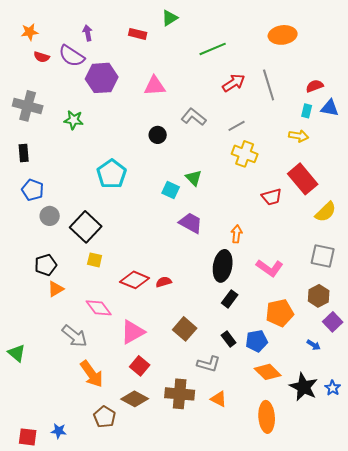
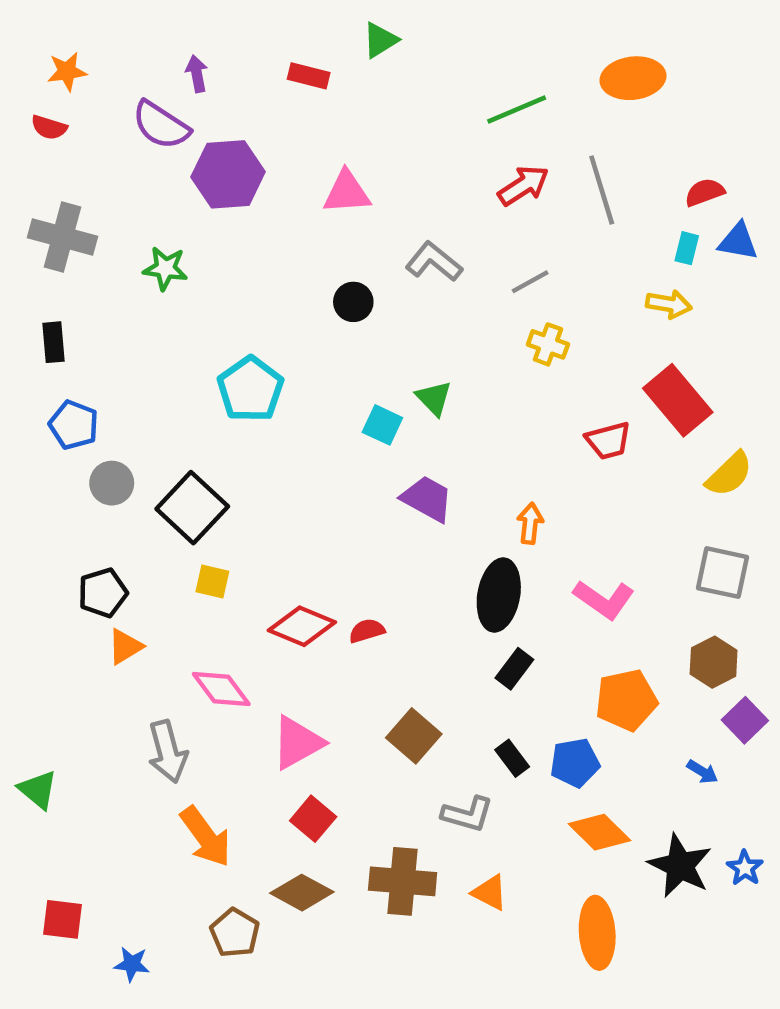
green line: (213, 49) -> (517, 109), moved
red semicircle: (42, 57) -> (49, 127), moved
yellow cross: (245, 154) -> (548, 344), size x0.7
gray arrow: (75, 336) -> (168, 752), turned 36
red square: (28, 437) -> (62, 919), moved

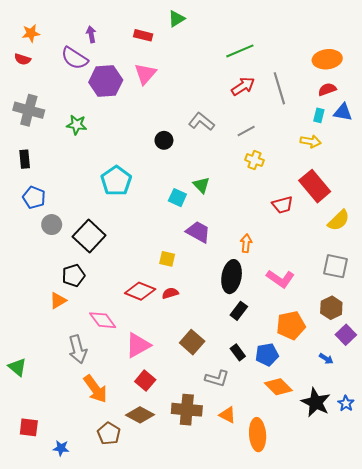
orange ellipse: (633, 78) -> (327, 59), moved
pink triangle: (347, 192) -> (145, 74), moved, turned -45
yellow square: (212, 582) -> (167, 259), moved
black pentagon: (103, 593) -> (73, 276), moved
orange ellipse: (597, 933) -> (258, 435), moved

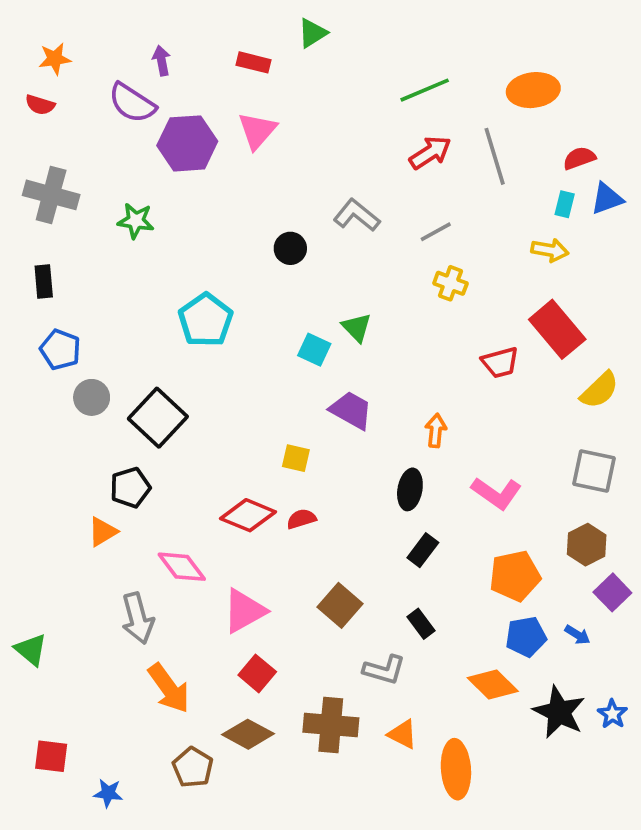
orange ellipse: (327, 59) -> (533, 90), moved
blue triangle: (343, 112) -> (607, 199), turned -30
black ellipse: (232, 277) -> (410, 489), size x0.7
blue pentagon: (267, 355) -> (526, 637), moved

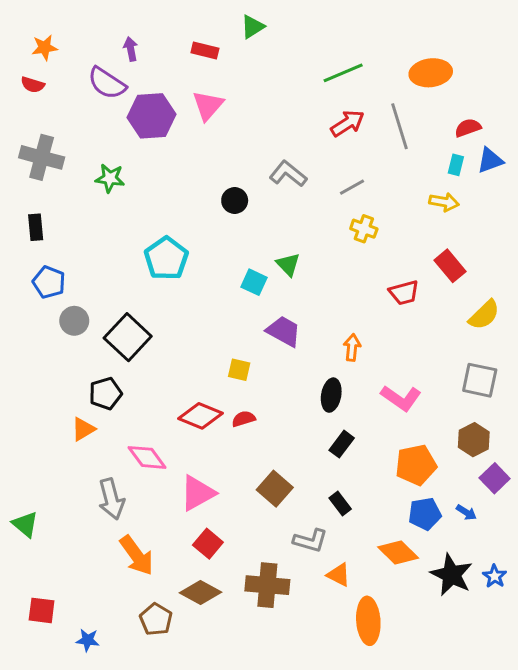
red rectangle: (557, 329) -> (450, 266), size x0.7
orange triangle: (403, 734) -> (339, 575), moved

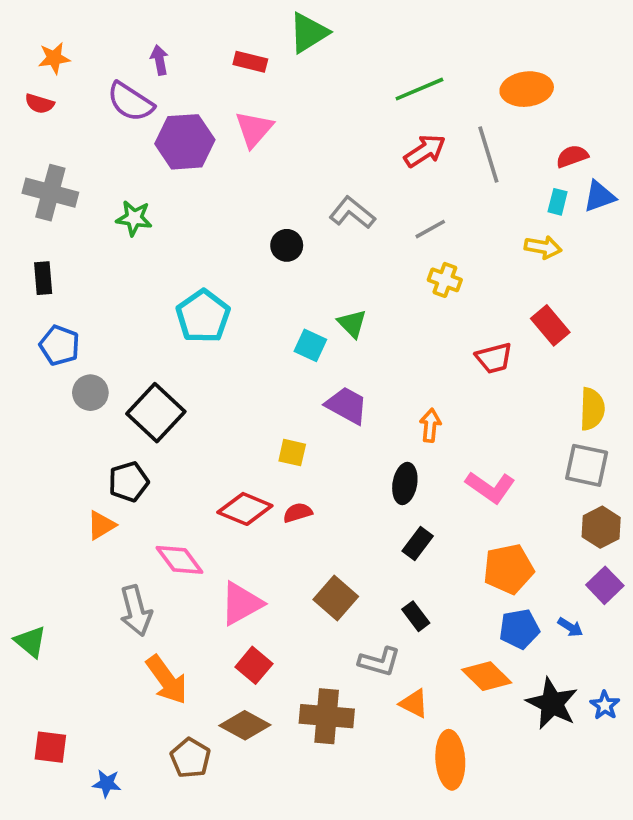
green triangle: (252, 27) -> (309, 33), size x1.4
yellow semicircle: (484, 315) -> (592, 409), moved, turned -44
brown hexagon: (474, 440) -> (601, 527), moved

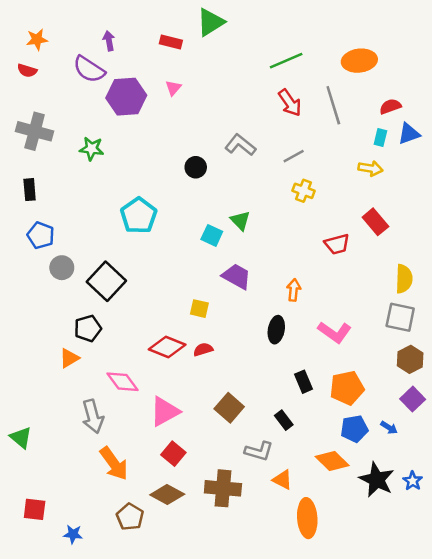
pink triangle: (254, 129) -> (173, 88), size x0.6
red arrow: (425, 151) -> (290, 103), turned 88
black rectangle: (418, 543) -> (304, 382), moved, turned -60

